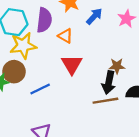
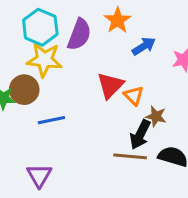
orange triangle: (65, 36) -> (134, 96), moved
red triangle: (72, 64) -> (110, 85), moved

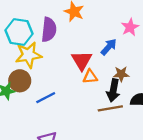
blue arrow: (144, 46) -> (109, 47), moved
orange triangle: (134, 96) -> (90, 77), moved, turned -35

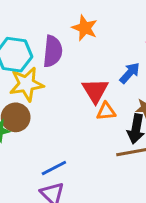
blue line: (46, 98) -> (54, 168), moved

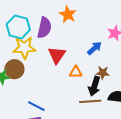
red triangle: (95, 91) -> (57, 55), moved
blue line: (54, 168) -> (36, 106), turned 48

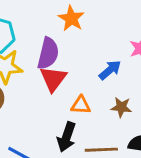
purple semicircle: (44, 28) -> (48, 53), moved
black arrow: (94, 86) -> (67, 137), moved

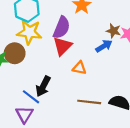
brown star: (121, 107) -> (113, 31), moved
black arrow: (67, 137) -> (43, 86), moved

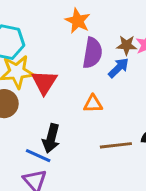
purple semicircle: (62, 28) -> (92, 53), moved
red triangle: (62, 46) -> (44, 82), moved

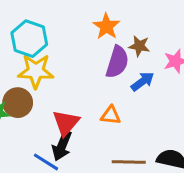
brown star: (127, 45) -> (139, 46), moved
red triangle: (44, 82) -> (66, 123), moved

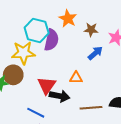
cyan hexagon: (29, 39) -> (37, 30), moved
purple semicircle: (117, 62) -> (51, 40), moved
black arrow: (62, 146) -> (60, 96), moved, turned -96

